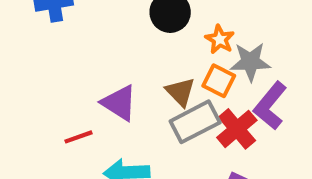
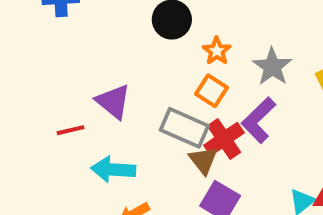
gray star: (250, 62) -> (272, 67), moved, turned 30
brown triangle: (180, 92) -> (203, 160), moved
gray rectangle: (195, 122) -> (184, 128), turned 45

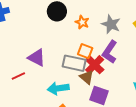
orange square: (212, 91) -> (85, 51), moved
cyan arrow: (113, 170) -> (58, 88), moved

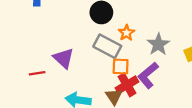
orange square: (85, 51) -> (121, 66), turned -35
gray rectangle: (74, 63) -> (107, 46), moved

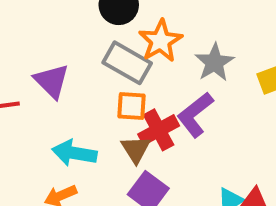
orange star: (126, 33) -> (161, 41), size x1.5
orange square: (121, 66) -> (131, 106), moved

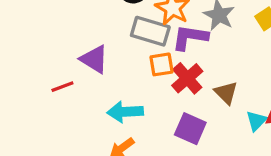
purple L-shape: (195, 115) -> (190, 37), moved, turned 60
brown triangle: (136, 149) -> (226, 93), moved

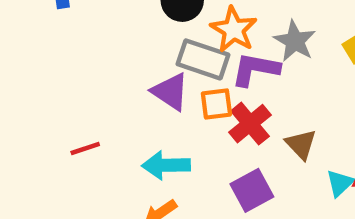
purple triangle: (94, 59) -> (170, 92), moved
red line: (62, 87) -> (85, 148), moved
purple square: (190, 129) -> (252, 190), turned 36

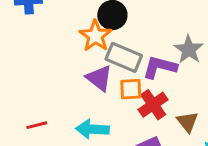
orange star: (234, 30) -> (95, 36), moved
red line: (85, 148) -> (37, 125), moved

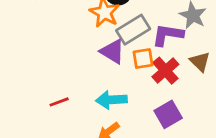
gray rectangle: (124, 57) -> (133, 30), turned -48
brown triangle: (187, 122) -> (200, 62), moved

